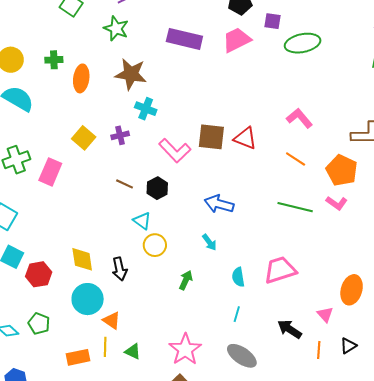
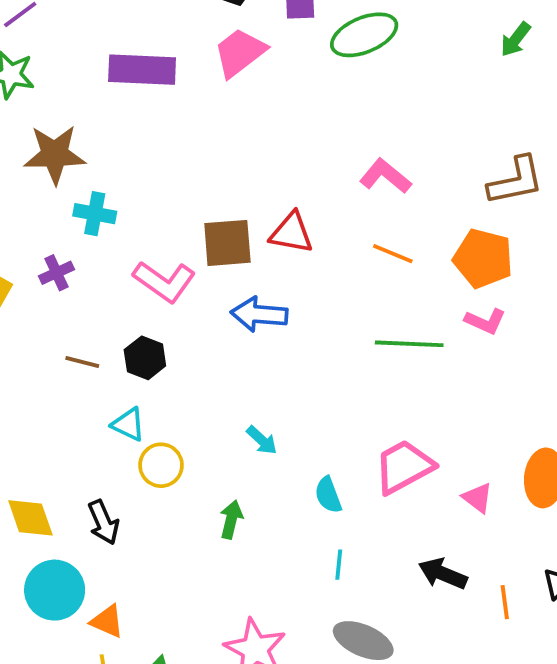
blue arrow: (219, 204) -> (259, 314), moved
pink triangle: (325, 314) -> (477, 498), moved

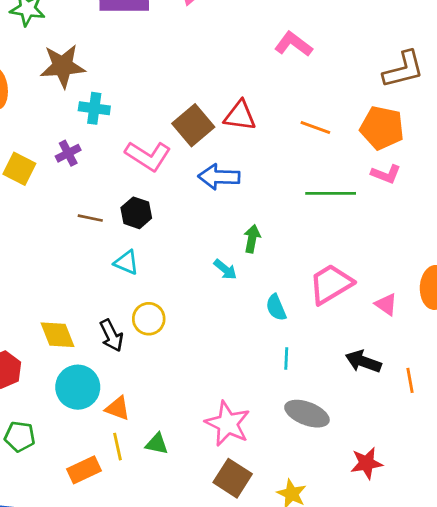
pink L-shape: (385, 176) -> (293, 44), moved
brown square: (227, 243) -> (193, 125), turned -33
yellow circle: (161, 465) -> (149, 319), moved
green arrow: (231, 520) -> (252, 239), moved

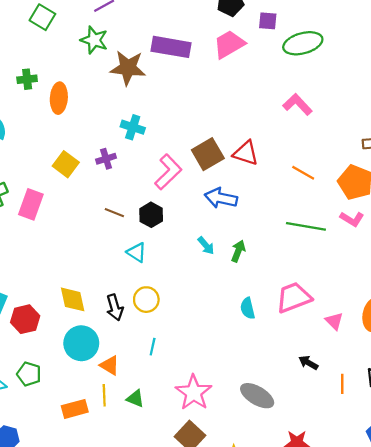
brown star: (63, 66) -> (128, 68), moved
pink L-shape: (148, 156) -> (168, 172), turned -87
cyan arrow: (225, 269) -> (206, 246), moved
cyan line: (286, 358) -> (153, 347), moved
black arrow: (363, 362) -> (308, 363), size x0.7

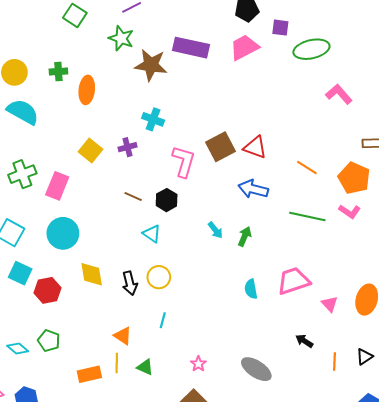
pink L-shape: (298, 104) -> (339, 94), moved
pink L-shape: (168, 172) -> (184, 161), turned -32
blue arrow: (221, 198) -> (253, 189), moved
cyan circle: (81, 343) -> (63, 233), moved
pink star: (194, 393) -> (198, 364), size x0.5

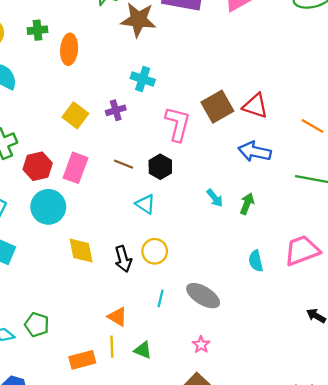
pink rectangle: (57, 186) -> (75, 168), moved
red hexagon: (47, 290) -> (38, 166), moved
gray ellipse: (256, 369) -> (203, 296), moved

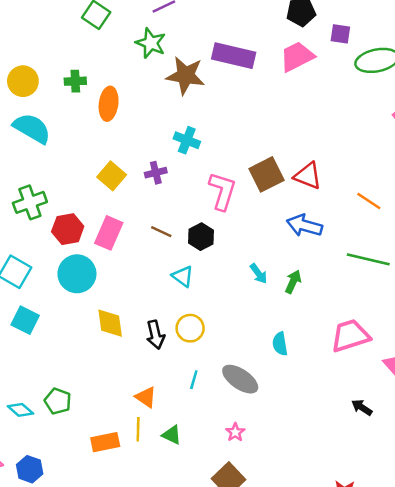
cyan semicircle: (256, 261) -> (280, 344), moved

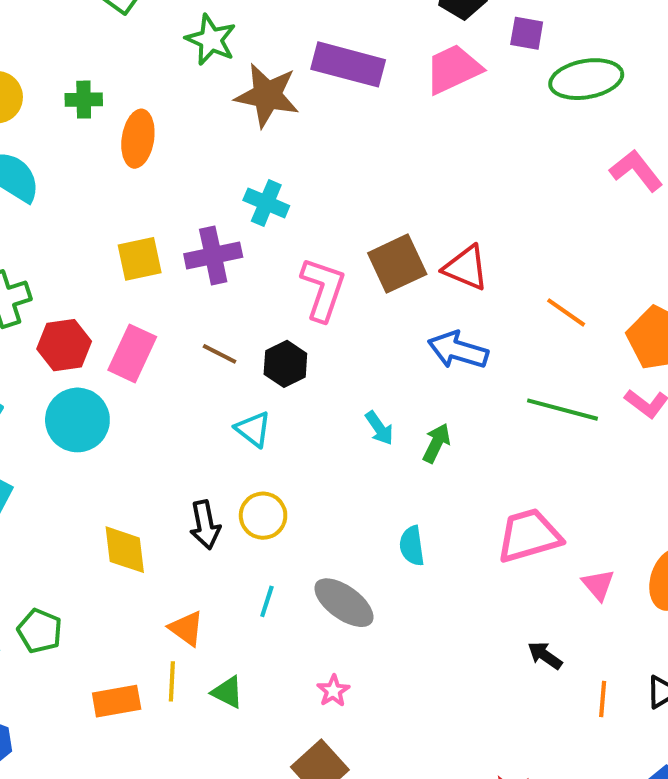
purple cross: (156, 173) -> (213, 256), size x1.5
yellow square: (112, 176) -> (140, 259), turned 36
yellow diamond: (110, 323) -> (125, 550), moved

